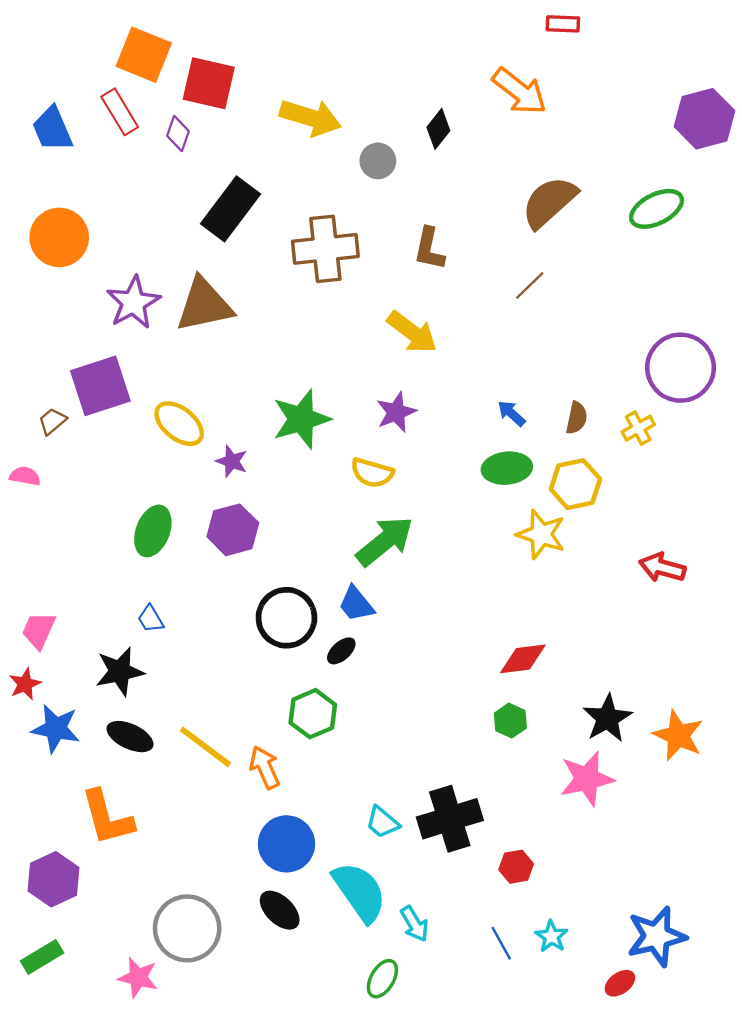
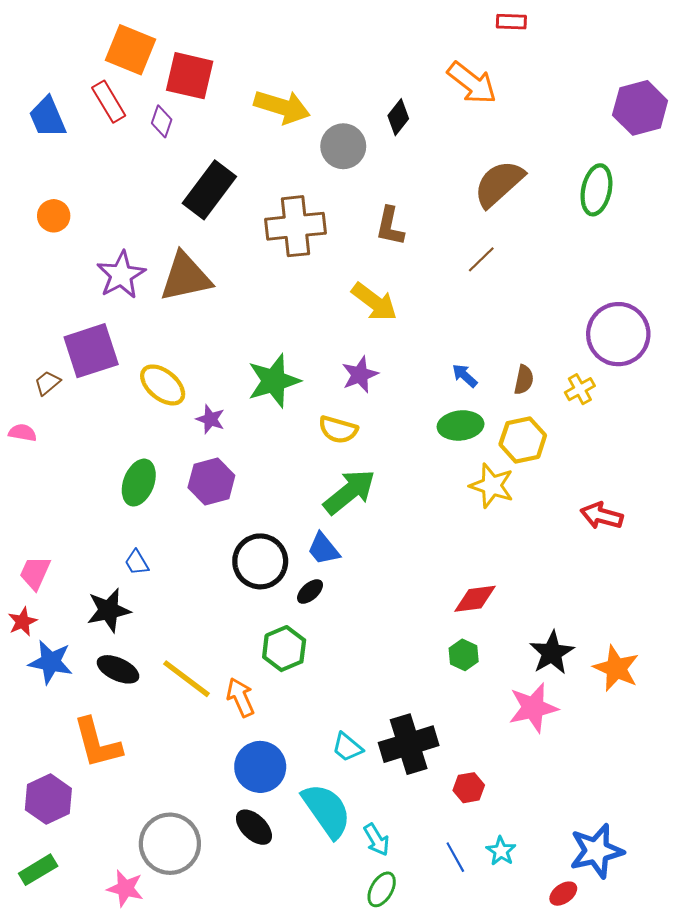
gray circle: (378, 161) -> (343, 146), size x1.4
green ellipse: (657, 209) -> (596, 190), turned -51
orange circle: (59, 237) -> (54, 216), size x0.6
green ellipse: (382, 979) -> (382, 889), moved

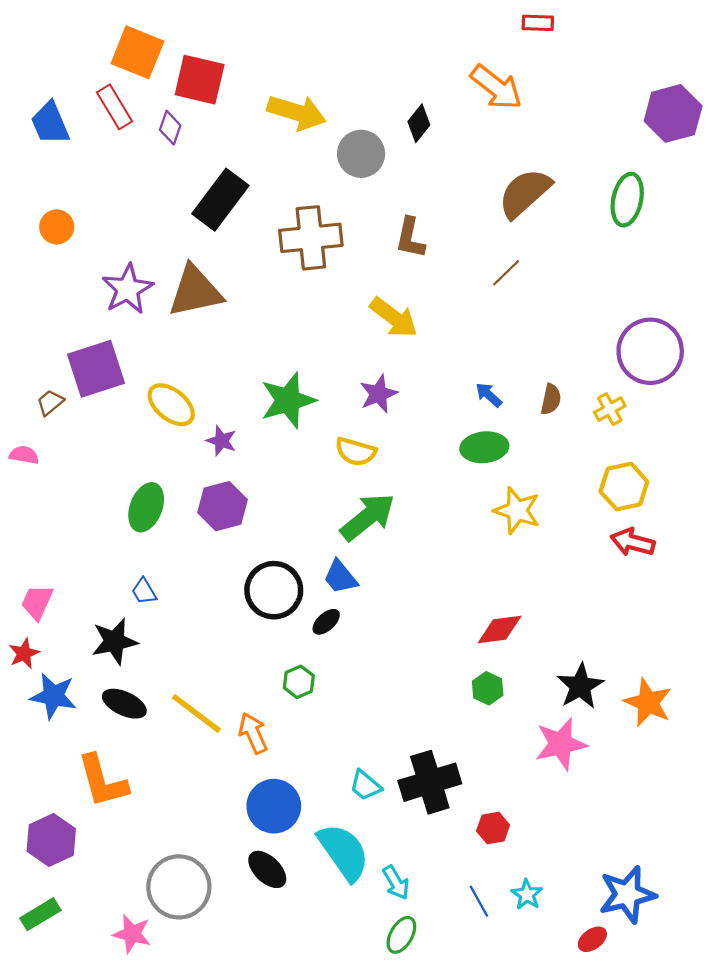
yellow hexagon: (523, 440) -> (624, 487), moved
green hexagon: (284, 649) -> (299, 682), size x0.7

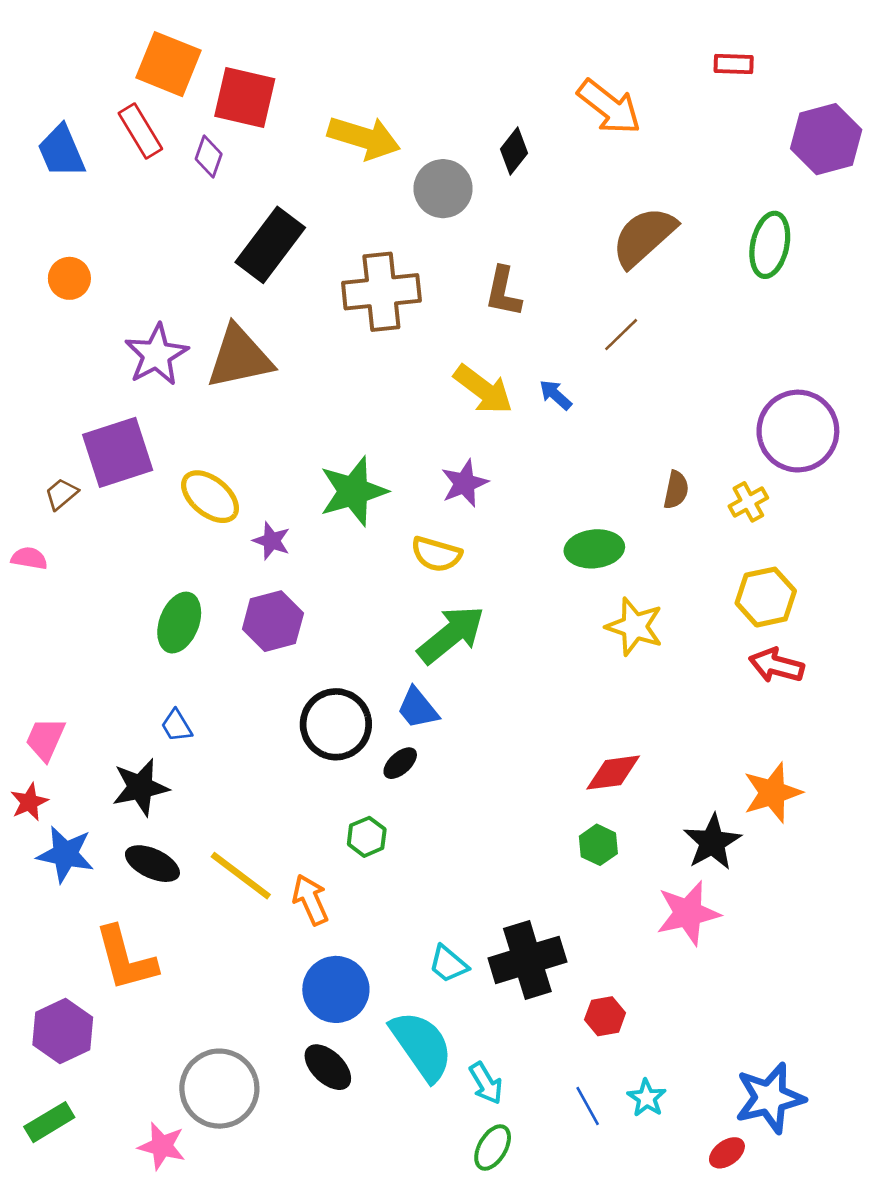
red rectangle: (538, 23) -> (734, 64), moved
blue arrow: (489, 395) -> (556, 395), moved
orange star: (648, 703) -> (772, 793), moved, turned 30

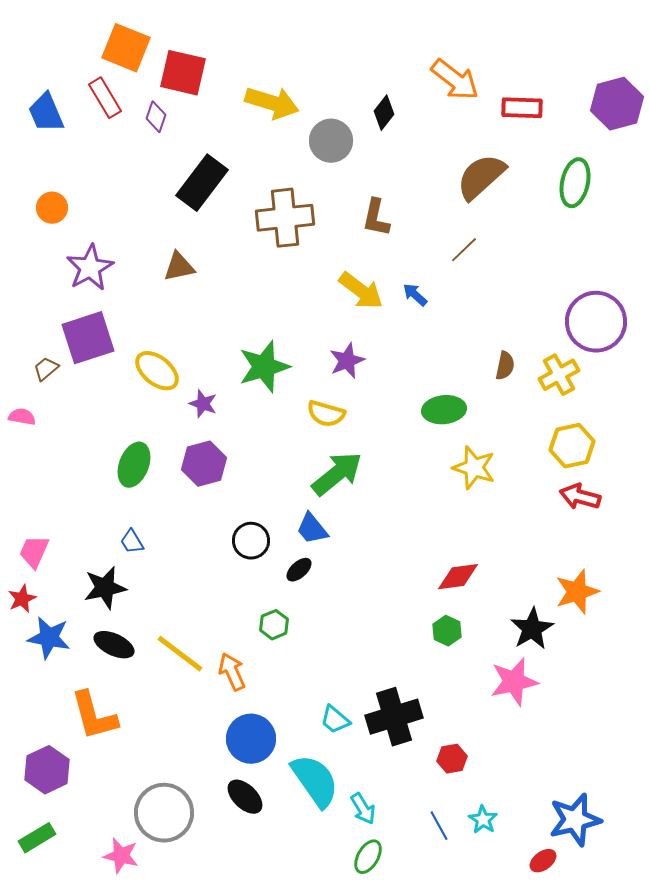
red rectangle: (734, 64) -> (522, 108), moved, size x1.4
purple star: (156, 355) -> (90, 268), moved
brown triangle: (239, 357) -> (179, 267), size x0.6
yellow cross: (748, 502) -> (559, 375), size x1.4
black circle: (336, 724) -> (251, 541), size x0.7

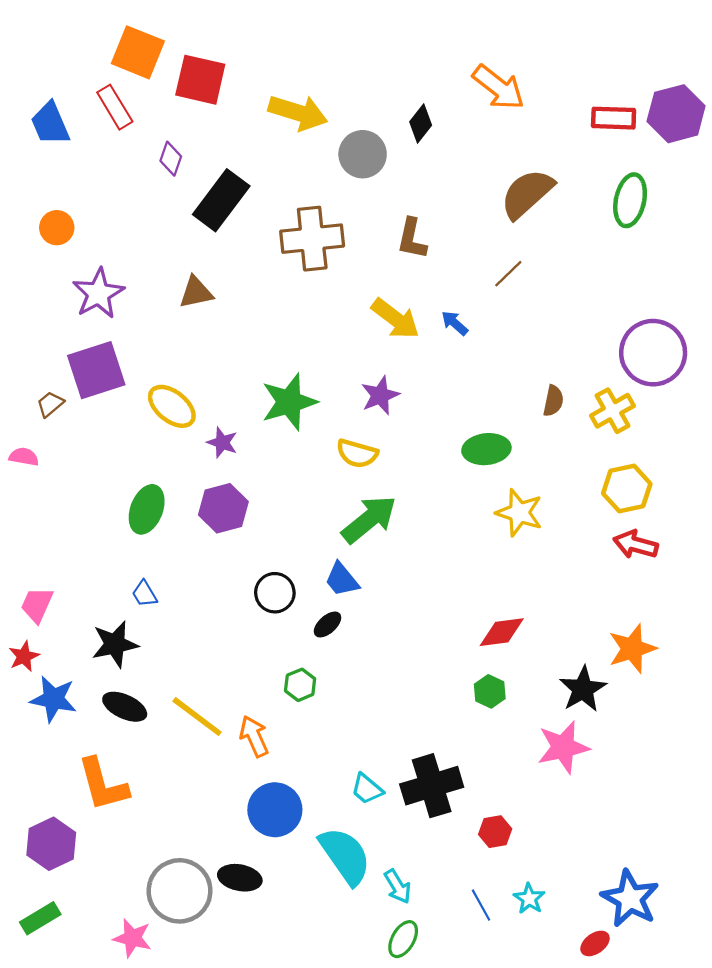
red rectangle: (522, 108) -> (614, 118), moved
purple diamond: (156, 117) -> (171, 159), moved
black ellipse: (245, 797) -> (240, 878), moved, turned -33
blue star: (575, 820) -> (630, 899), turned -30

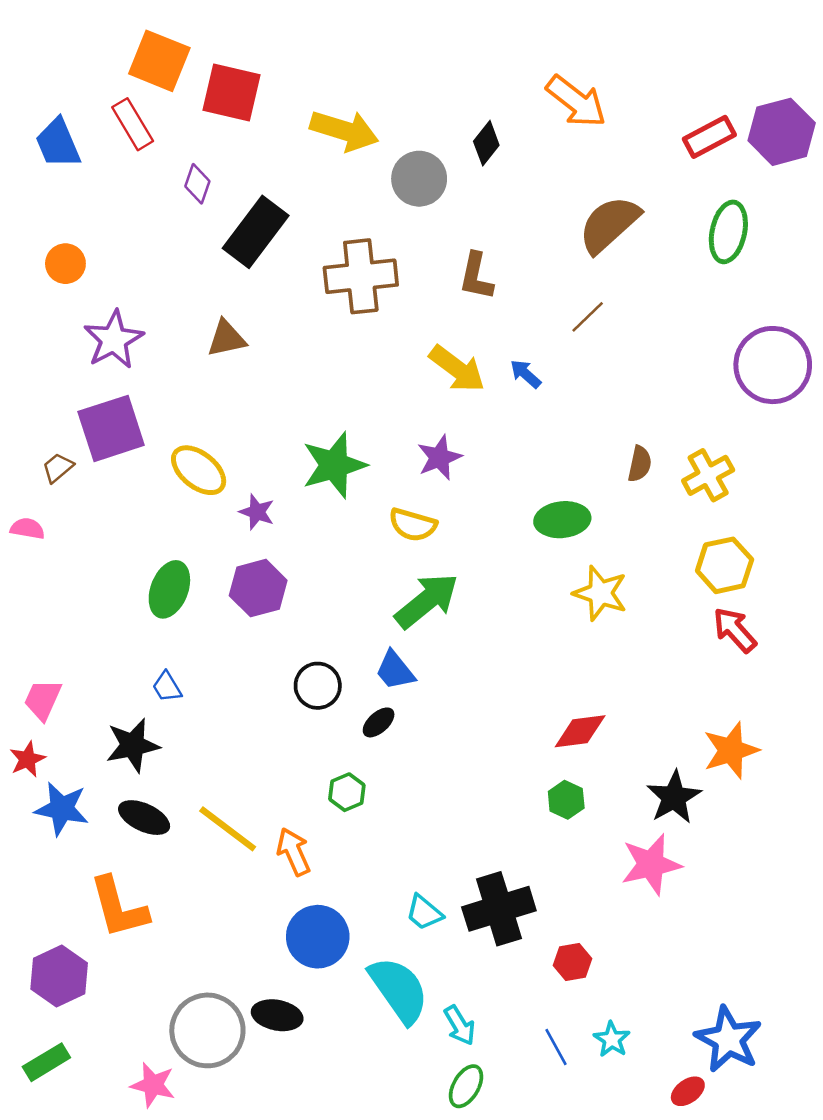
red rectangle: (614, 118) -> (709, 137), turned -30
purple circle: (653, 353) -> (773, 365), moved
red arrow: (636, 544) -> (735, 630), turned 33

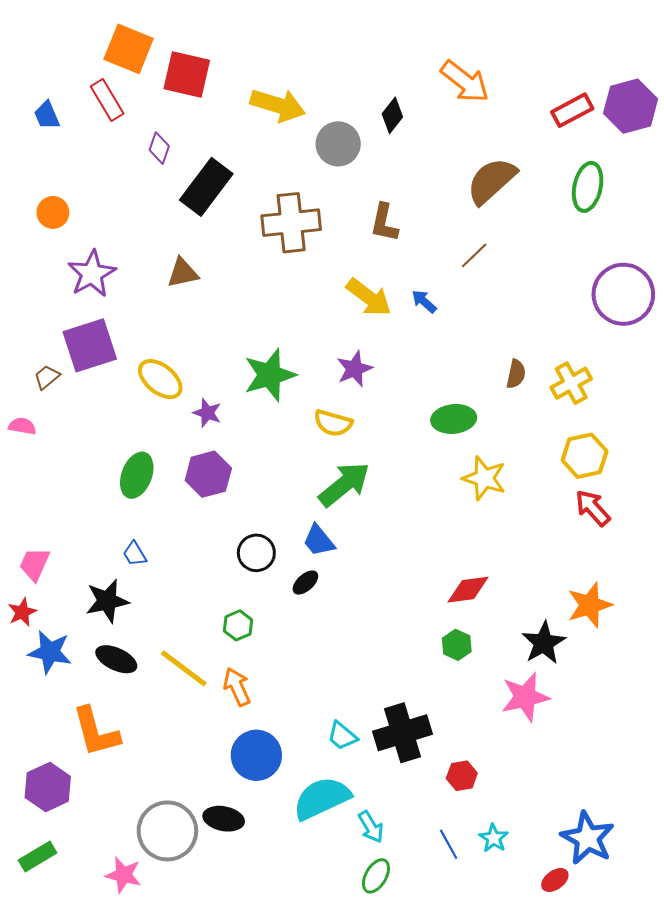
blue trapezoid: (58, 143) -> (47, 115), size x0.7
green hexagon: (347, 792) -> (238, 625), moved
cyan semicircle: (399, 990) -> (322, 798), turned -80

